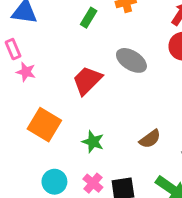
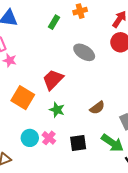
red trapezoid: (87, 80) -> (53, 80), moved
pink cross: (93, 183) -> (49, 138), moved

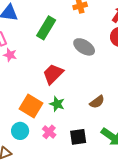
green rectangle: (54, 22) -> (46, 28), moved, size x1.6
orange square: (23, 98) -> (31, 106), moved
cyan circle: (30, 138) -> (20, 131), moved

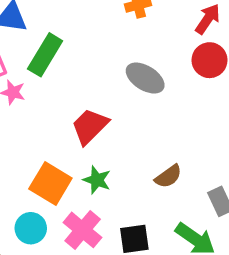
green rectangle: (46, 28) -> (45, 55), moved
pink cross: (49, 132) -> (83, 230), size x1.5

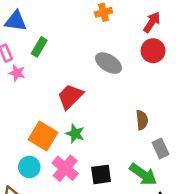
green rectangle: (45, 55) -> (39, 47), size x0.7
brown semicircle: (168, 176) -> (142, 120), moved, turned -60

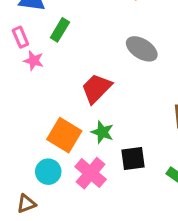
black square: (101, 174) -> (133, 158), moved

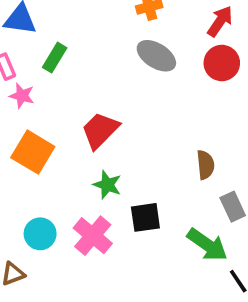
gray ellipse: (142, 49) -> (156, 56), moved
orange square: (64, 135) -> (33, 152), moved

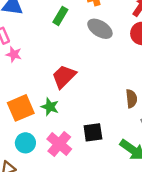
green rectangle: (55, 58) -> (60, 16), moved
orange square: (33, 152) -> (21, 108), moved, turned 36
green star: (107, 185) -> (50, 107), moved

